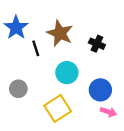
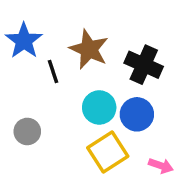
black cross: (97, 44) -> (144, 65), size x1.5
blue circle: (100, 90) -> (137, 114), moved
yellow square: (58, 108) -> (108, 152), moved

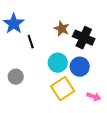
brown star: (89, 49) -> (62, 29), moved, size x0.7

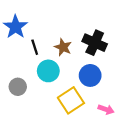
brown star: (62, 29) -> (63, 47), moved
cyan circle: (58, 63) -> (48, 71), moved

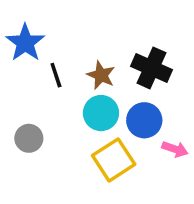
cyan circle: (48, 71) -> (101, 113), moved
pink arrow: (106, 109) -> (175, 149), moved

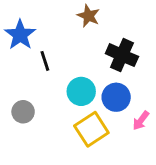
brown star: (101, 75) -> (88, 16), moved
pink arrow: (175, 149) -> (141, 120), turned 108

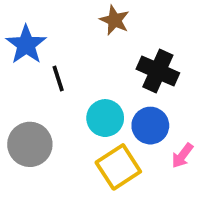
gray circle: (23, 112) -> (30, 144), size x1.5

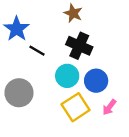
black cross: (158, 71) -> (79, 46), moved
black line: (58, 79) -> (37, 51), turned -42
pink arrow: (182, 156) -> (109, 107), moved

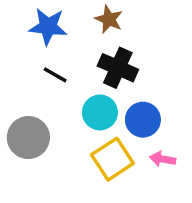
blue star: (17, 29) -> (48, 27), moved, turned -30
pink arrow: (109, 107) -> (163, 159), turned 63

